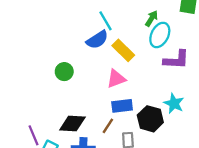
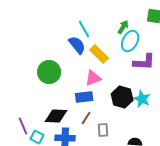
blue semicircle: (97, 40) -> (77, 45), turned -96
green circle: (64, 72) -> (49, 72), size x1.5
blue rectangle: (122, 106) -> (84, 97), moved
black hexagon: (150, 119) -> (122, 97), moved

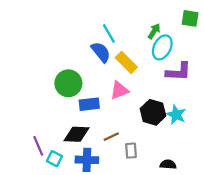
blue rectangle: (84, 97) -> (89, 104), moved
brown line: (86, 118) -> (111, 137), turned 32

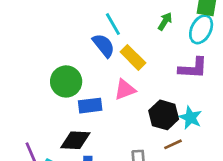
cyan ellipse: (162, 47) -> (201, 29), moved
brown line: (111, 137) -> (173, 144), moved

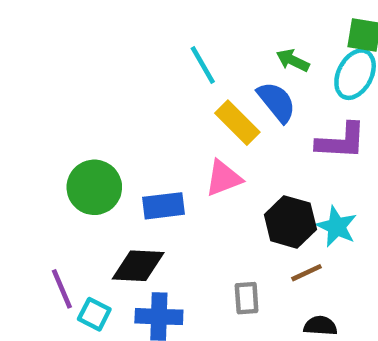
green arrow: (165, 21) -> (293, 60), turned -96
blue semicircle: (104, 45) -> (277, 102), moved
green circle: (66, 81) -> (94, 187), moved

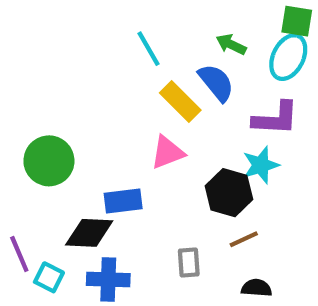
blue rectangle: (164, 206) -> (123, 201), moved
cyan star: (337, 227) -> (261, 165), moved, turned 30

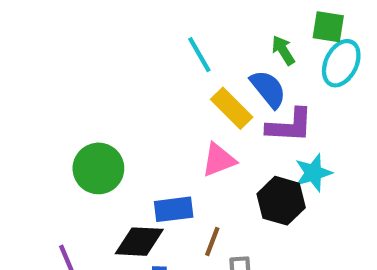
green square: (297, 21) -> (328, 27), moved
green arrow: (231, 44) -> (283, 50), turned 32
purple L-shape: (276, 119) -> (290, 125), moved
brown line: (244, 239) -> (212, 242), moved, turned -44

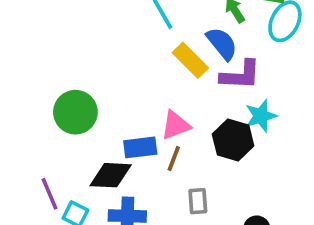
pink triangle: (219, 160) -> (176, 125), moved
brown line: (212, 242) -> (174, 159), moved

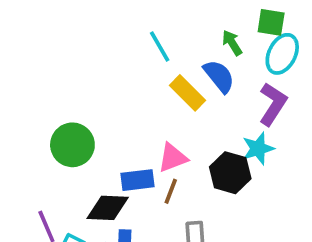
purple L-shape: (240, 75) -> (273, 104), moved, turned -60

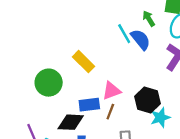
cyan line: (160, 46) -> (124, 34), moved
yellow rectangle: (188, 93) -> (83, 62), moved
cyan star: (258, 149) -> (160, 117), moved

